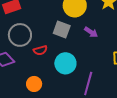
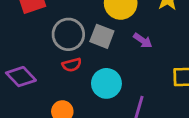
gray circle: (20, 35) -> (68, 34), moved

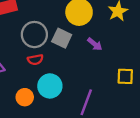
cyan circle: (106, 83) -> (50, 86), moved

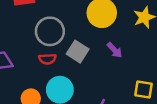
gray square: (62, 38) -> (78, 52), moved

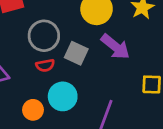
purple arrow: (115, 50) -> (115, 47), size x1.6

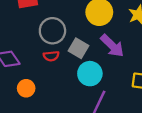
cyan circle: (63, 96) -> (90, 74), moved
orange circle: (33, 110) -> (26, 88), moved

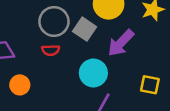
purple arrow: (112, 46) -> (121, 43), turned 85
gray square: (78, 48) -> (85, 29), moved

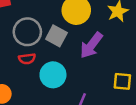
cyan circle: (93, 73) -> (53, 75), moved

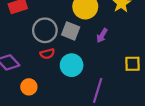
purple arrow: (91, 45) -> (102, 36), size x0.6

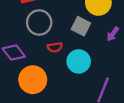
gray circle: (45, 30) -> (39, 22), moved
orange circle: (29, 87) -> (33, 80), size x1.6

